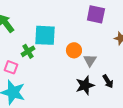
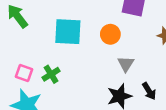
orange circle: (74, 50) -> (110, 34), moved
green cross: (28, 51) -> (51, 74), moved

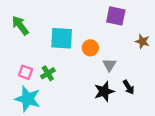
orange circle: (110, 34) -> (90, 48), moved

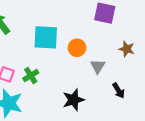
brown star: (142, 41) -> (127, 49), moved
black star: (104, 91) -> (74, 100), moved

